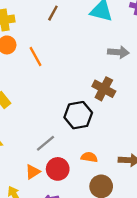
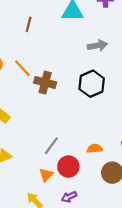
brown cross: (104, 89) -> (45, 83), moved
black hexagon: (78, 115) -> (92, 84), moved

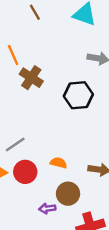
brown line: (29, 24) -> (35, 12), turned -64
purple arrow: (69, 197) -> (47, 208), moved

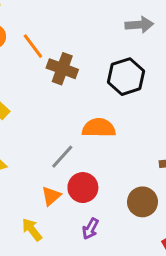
orange semicircle: (59, 163) -> (99, 128), moved, size x1.5
purple arrow: (47, 208) -> (90, 229), moved, turned -42

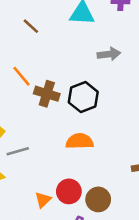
black hexagon: (126, 77) -> (83, 97), moved
gray line: (62, 157) -> (18, 151), moved, turned 35
brown circle: (142, 202) -> (98, 199), moved

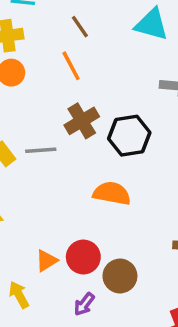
orange line: (21, 76) -> (71, 66), moved
brown cross: (47, 94) -> (82, 121), turned 30
gray line: (18, 151) -> (41, 150), moved

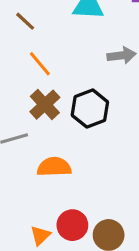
orange line: (71, 66) -> (40, 64), moved
orange semicircle: (112, 193) -> (54, 167), moved

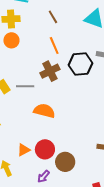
black hexagon: (90, 109) -> (81, 64), moved

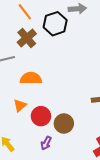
orange triangle: (24, 150) -> (20, 106), moved

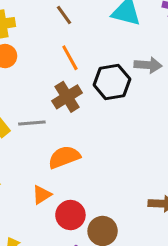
orange semicircle: (31, 78) -> (64, 157), turned -30

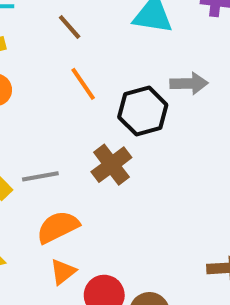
brown cross: (67, 97) -> (111, 165), moved
orange semicircle: (64, 157) -> (58, 227), moved

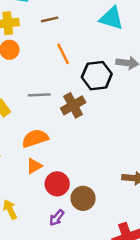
brown line: (70, 27) -> (50, 19), moved, turned -70
gray line: (40, 176) -> (39, 95), moved

